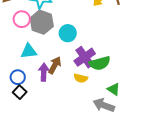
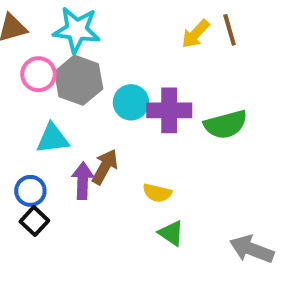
purple cross: (85, 57) -> (169, 110), moved, turned 35
green semicircle: (100, 63) -> (226, 124), moved
green triangle: (114, 89) -> (171, 233), moved
gray arrow: (104, 105) -> (252, 249), moved

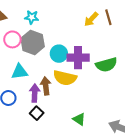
cyan star: (77, 30) -> (32, 17), size x0.6
brown arrow: (105, 167) -> (46, 86), turned -36
yellow semicircle: (157, 193) -> (65, 78), moved, size x1.6
black square: (34, 221) -> (37, 113), moved

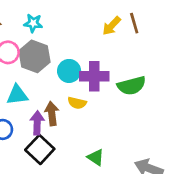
yellow semicircle: (65, 78) -> (77, 103), size x0.6
black square: (37, 113) -> (40, 149), size x1.5

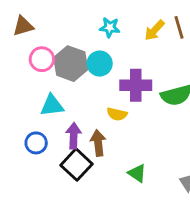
cyan star: (33, 23) -> (110, 27), moved
cyan circle: (69, 71) -> (100, 64), moved
brown arrow: (52, 114) -> (98, 143), moved

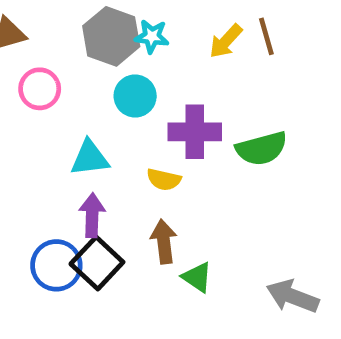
gray hexagon: (71, 64) -> (111, 36), moved
cyan triangle: (52, 105) -> (90, 158), moved
blue circle: (36, 143) -> (56, 265), moved, size x1.4
brown arrow: (98, 143) -> (164, 242), moved

